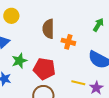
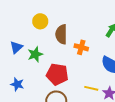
yellow circle: (11, 16) -> (40, 21), moved
green star: (19, 61) -> (35, 54), moved

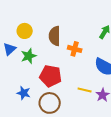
yellow circle: (40, 21) -> (25, 31), moved
blue star: (17, 84) -> (24, 93), moved

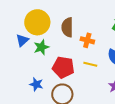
yellow circle: (25, 31) -> (37, 22), size x1.6
yellow line: (85, 90) -> (90, 64), moved

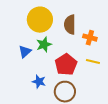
blue triangle: (22, 40) -> (25, 52), moved
red pentagon: (63, 67) -> (66, 65), turned 30

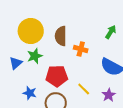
yellow line: (93, 62) -> (84, 89), moved, turned 32
red pentagon: (66, 65) -> (57, 76), turned 30

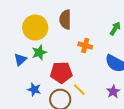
brown semicircle: (61, 36) -> (65, 20), moved
yellow line: (84, 89) -> (79, 90), moved

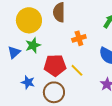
orange cross: (85, 46) -> (79, 38), turned -32
yellow line: (79, 90) -> (77, 70), moved

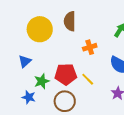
green star: (33, 45) -> (42, 81), moved
blue star: (28, 82) -> (29, 97), moved

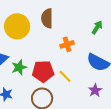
green star: (42, 81) -> (19, 67), moved

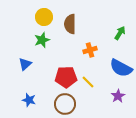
yellow circle: (17, 26) -> (44, 17), moved, size x0.7
green star: (19, 67) -> (42, 40), moved

